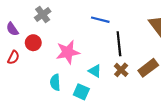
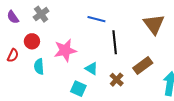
purple semicircle: (12, 29) -> (13, 17), moved
brown cross: (121, 70) -> (117, 80), moved
cyan semicircle: (55, 82) -> (39, 66), moved

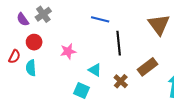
purple semicircle: (13, 17) -> (23, 19), moved
pink star: (65, 50) -> (68, 51), size x0.7
cyan semicircle: (39, 66) -> (31, 68), moved

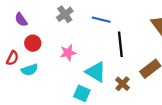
gray cross: (43, 14) -> (65, 14), moved
cyan semicircle: (31, 68) -> (30, 70), turned -105
cyan triangle: (95, 70) -> (96, 72), size x1.5

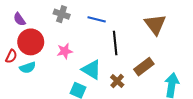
gray cross: (65, 14) -> (62, 14), turned -35
red circle: (33, 43) -> (31, 42), size x1.6

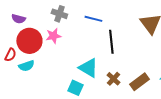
purple semicircle: (19, 19) -> (18, 19), turned -40
pink star: (65, 51) -> (53, 36), moved
brown rectangle: (144, 67) -> (139, 82), moved

